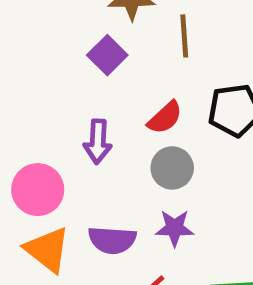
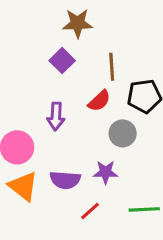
brown line: (184, 36) -> (112, 67), moved
gray circle: (172, 168) -> (123, 133), moved

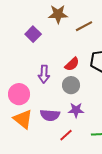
purple square: (62, 61) -> (33, 34), moved
brown line: (112, 67) -> (84, 26), moved, turned 66
gray circle: (123, 133) -> (71, 85), moved

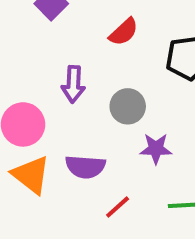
red semicircle: (72, 64) -> (124, 32), moved
purple star: (76, 110) -> (156, 149), moved

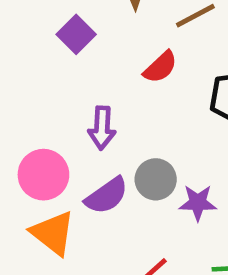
gray circle: (128, 106) -> (156, 179), moved
purple semicircle: (85, 167) -> (107, 196), moved, turned -39

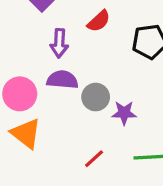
purple arrow: (102, 128) -> (59, 43), moved
purple semicircle: (107, 196) -> (62, 80), moved, turned -140

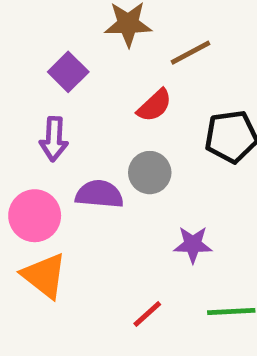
purple arrow: (59, 43) -> (54, 139), moved
gray circle: (96, 97) -> (150, 173), moved

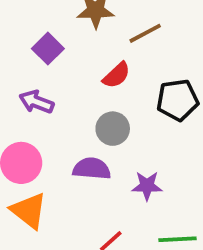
purple arrow: (54, 139) -> (36, 102), turned 108
purple semicircle: (99, 194) -> (92, 169), moved

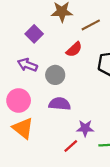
gray circle: (113, 129) -> (55, 75), moved
purple star: (147, 186) -> (85, 128), moved

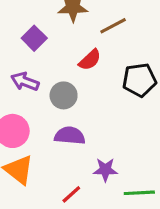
red line: (71, 146) -> (71, 194), moved

